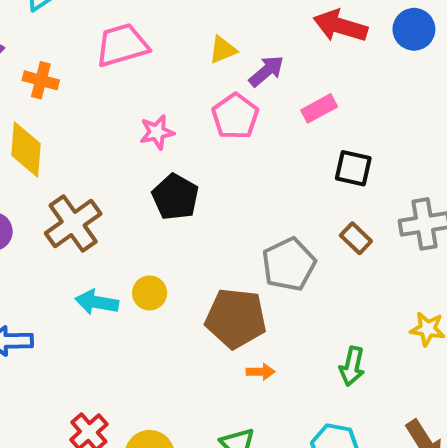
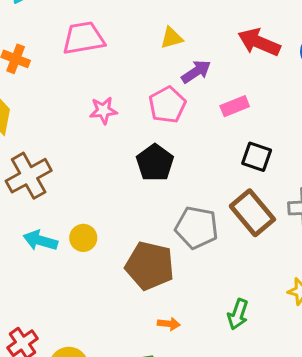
yellow triangle: (223, 50) -> (172, 38), moved
black pentagon: (175, 197) -> (155, 163), moved
brown rectangle: (356, 238) -> (252, 213), size x1.8
gray pentagon: (289, 264) -> (197, 228), turned 30
orange arrow: (261, 372) -> (169, 324), moved

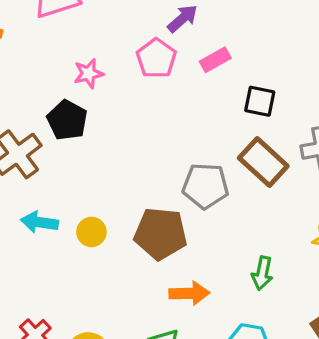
pink rectangle: (235, 106) -> (215, 60), moved
black pentagon: (155, 163) -> (67, 120), moved
yellow circle: (83, 238) -> (91, 232), moved
orange arrow: (169, 324) -> (189, 293), size x1.6

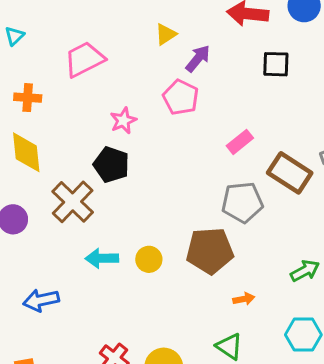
pink rectangle: (215, 60) -> (240, 142), moved
black square: (260, 101) -> (276, 64), moved
green arrow: (262, 273) -> (305, 271), turned -120
orange arrow: (189, 293) -> (244, 299), size x0.6

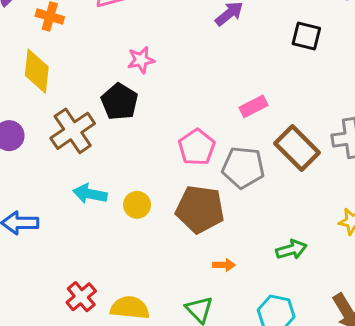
pink pentagon: (181, 97) -> (197, 147), moved

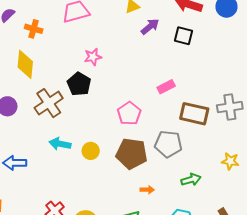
black square: (306, 36) -> (183, 36), moved
brown rectangle: (297, 148) -> (194, 114), turned -32
gray pentagon: (243, 167) -> (168, 144), moved

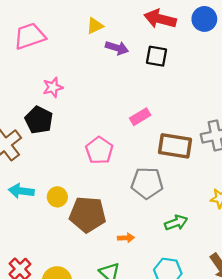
purple arrow: (150, 27) -> (117, 48), turned 60
brown pentagon: (132, 154) -> (88, 214), moved

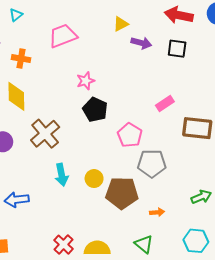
black pentagon: (39, 120) -> (95, 110), moved
gray pentagon: (147, 183) -> (152, 163), moved
cyan arrow: (21, 191) -> (62, 175), turned -105

